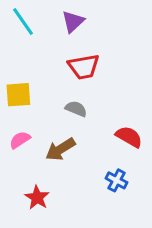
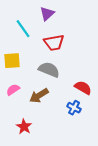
cyan line: (23, 22) -> (23, 29), moved
gray semicircle: (76, 109) -> (49, 70), size x1.5
blue cross: (117, 180) -> (74, 108), moved

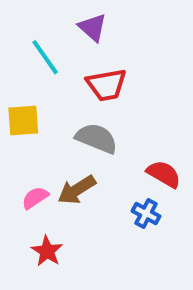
purple triangle: (47, 14) -> (93, 27), turned -35
pink semicircle: (13, 90) -> (35, 198), moved

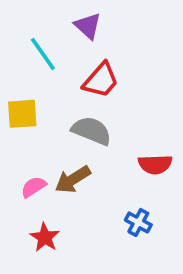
red trapezoid: (106, 85) -> (101, 80), turned -39
red semicircle: (164, 174) -> (155, 164), turned 148
blue cross: (146, 214) -> (138, 222), moved

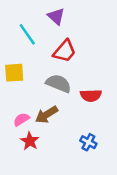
red semicircle: (155, 164) -> (91, 95), moved
red star: (45, 237) -> (30, 141), moved

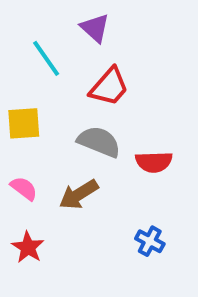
pink semicircle: (21, 119) -> (24, 188), moved, turned 70
red star: (30, 141) -> (28, 247), moved

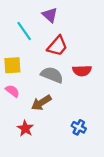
red semicircle: (154, 162) -> (82, 71), moved
pink semicircle: (24, 188) -> (12, 91), moved
red star: (28, 247) -> (25, 128), moved

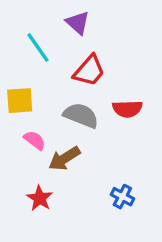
pink semicircle: (12, 91) -> (35, 140), moved

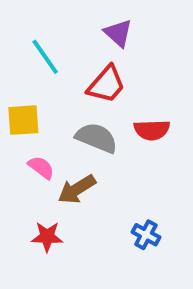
purple triangle: (78, 23) -> (118, 33), moved
red star: (40, 198) -> (47, 237), turned -30

